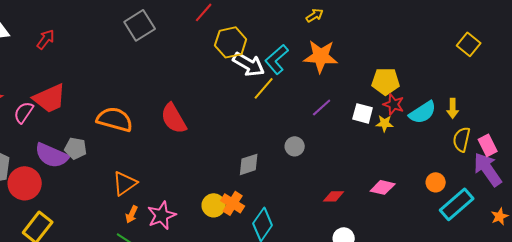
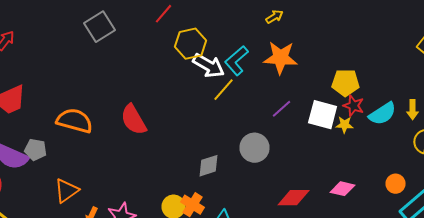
white square: (363, 113) -> (322, 115), size x1.4
gray circle: (295, 146) -> (254, 148), size x1.5
orange triangle: (125, 183) -> (66, 191), moved
red diamond: (334, 196) -> (294, 198), size x1.5

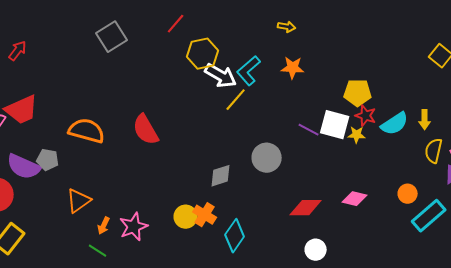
yellow arrow: (274, 17) -> (287, 27), turned 42
orange star: (280, 58) -> (293, 68), size x0.7
purple line: (282, 109) -> (309, 130), moved, turned 70

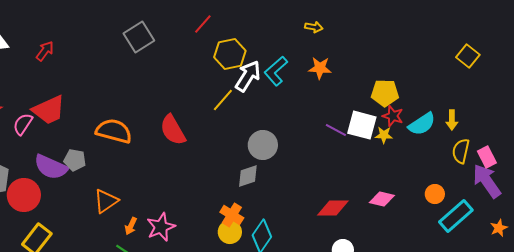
white arrow: (221, 76) -> (248, 76), turned -88
yellow line: (236, 100) -> (223, 100), moved
gray circle: (267, 158) -> (263, 145), moved
yellow circle: (186, 217) -> (230, 232), moved

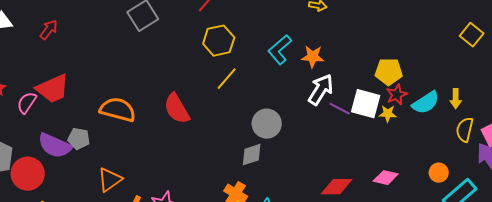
yellow hexagon: (230, 54) -> (219, 41), moved
orange star: (320, 68) -> (313, 57), moved
white arrow: (248, 76) -> (321, 90), moved
red star: (393, 116) -> (397, 95), turned 30

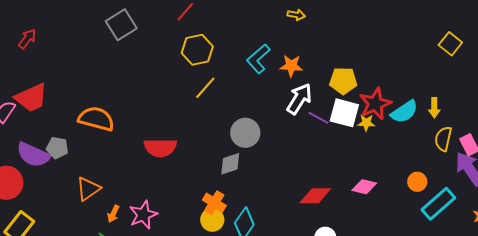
yellow pentagon: (389, 72) -> (343, 81), moved
red star: (397, 95) -> (375, 104), size x1.5
red semicircle: (177, 109) -> (160, 148), moved, turned -60

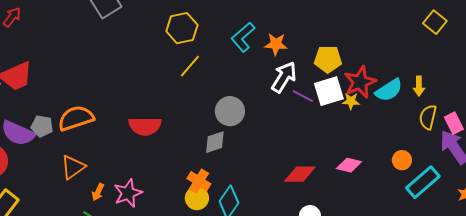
white square: (344, 113) -> (329, 91), turned -32
orange semicircle: (96, 119) -> (76, 118), moved, turned -33

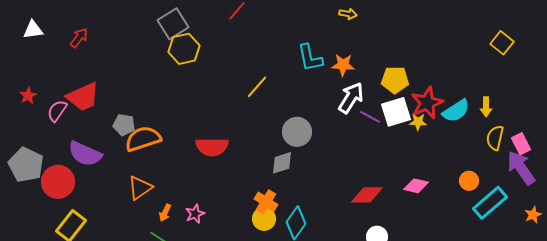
yellow hexagon: (182, 28) -> (184, 49), moved
cyan L-shape: (243, 37) -> (310, 58), turned -60
gray pentagon: (42, 126) -> (124, 125), moved
pink star: (128, 193) -> (195, 214), size x0.7

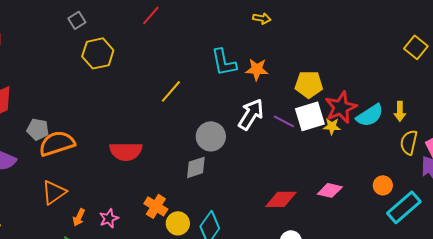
gray square: (173, 24) -> (77, 20), moved, size x0.6
white arrow: (351, 98) -> (251, 114), moved
orange cross: (266, 202) -> (156, 206), moved

